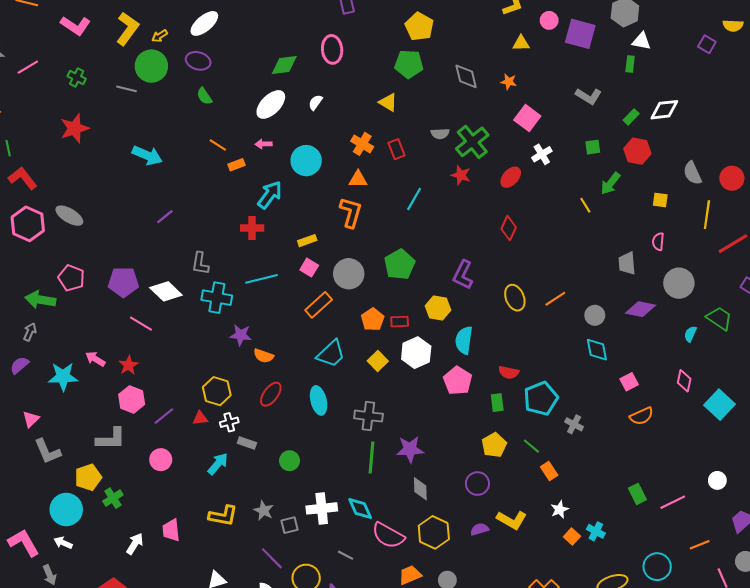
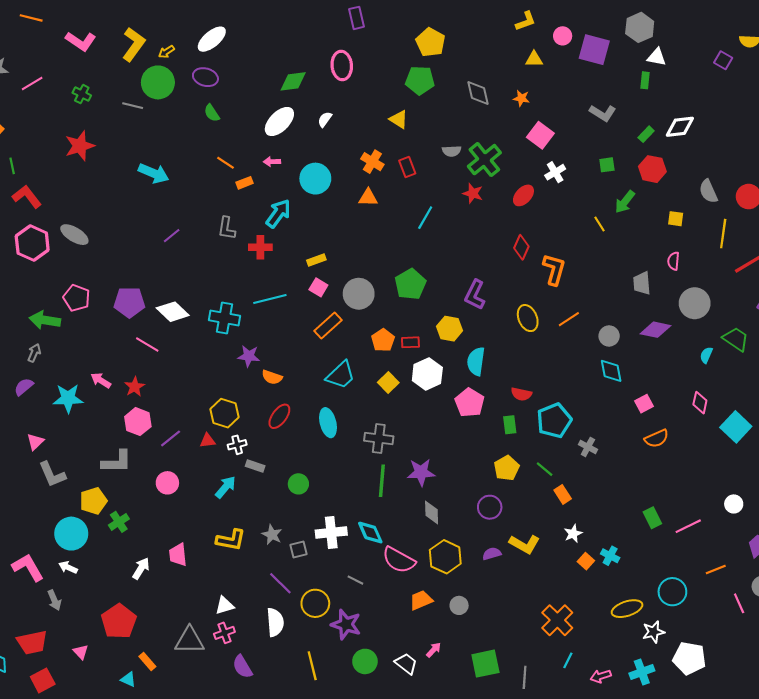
orange L-shape: (351, 212) -> (554, 269), moved
gray L-shape: (200, 263) -> (227, 228), moved

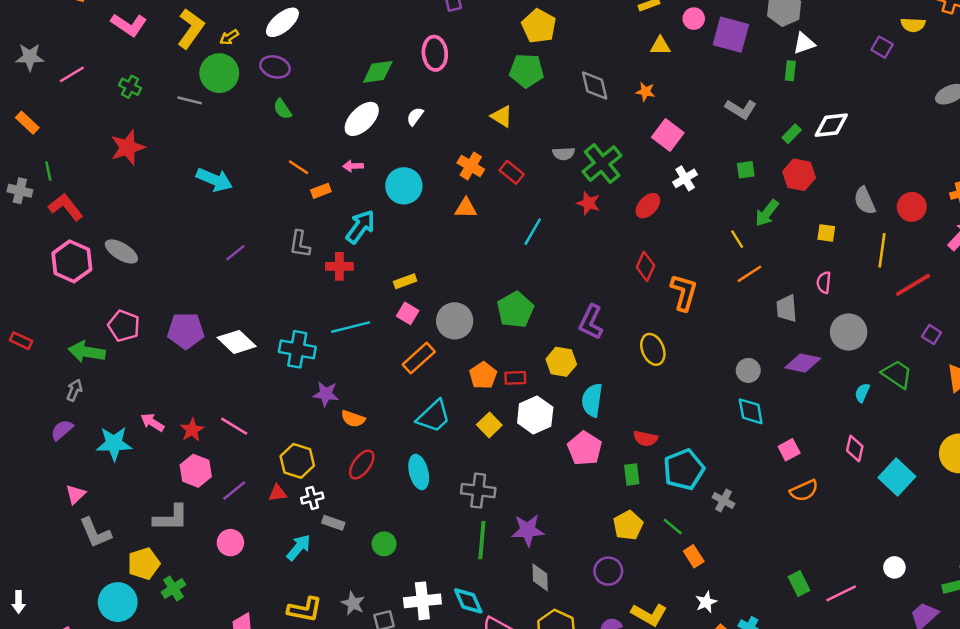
white triangle: (657, 57) -> (804, 43), turned -30
red rectangle: (407, 167) -> (512, 172), turned -30
orange line: (569, 319) -> (749, 274), moved
pink line: (147, 344) -> (234, 426), moved

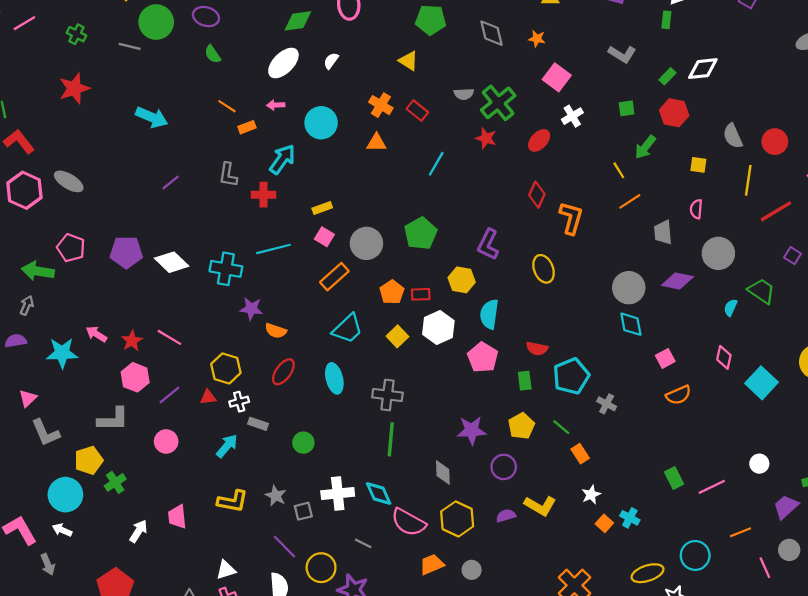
gray circle: (748, 370) -> (629, 288), size x1.5
purple semicircle: (62, 430) -> (16, 341), turned 30
purple star: (528, 530) -> (472, 430), moved

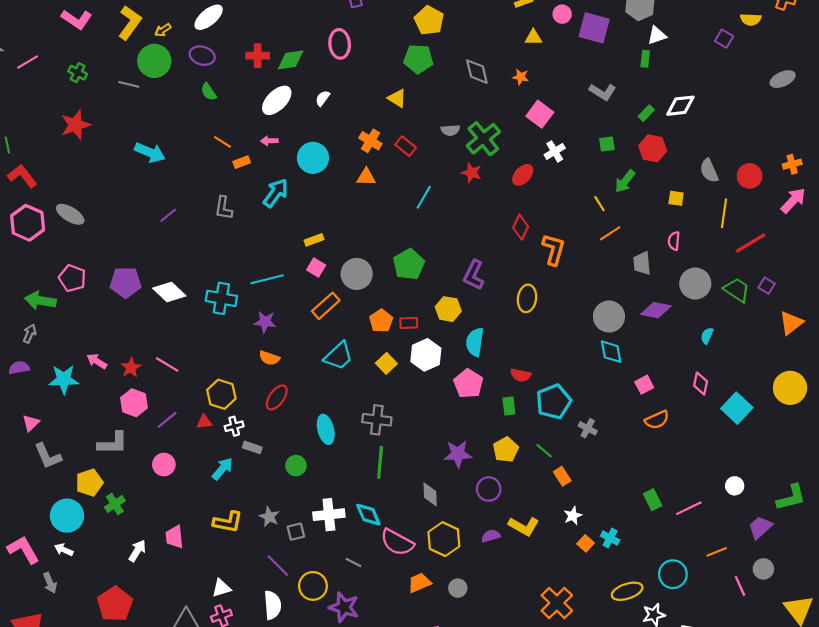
red cross: (264, 195) -> (258, 56), moved
yellow ellipse: (544, 269) -> (527, 298), turned 30
green trapezoid: (762, 291) -> (737, 290), moved
purple star: (251, 309) -> (265, 322), moved
cyan ellipse: (334, 378) -> (326, 429), moved

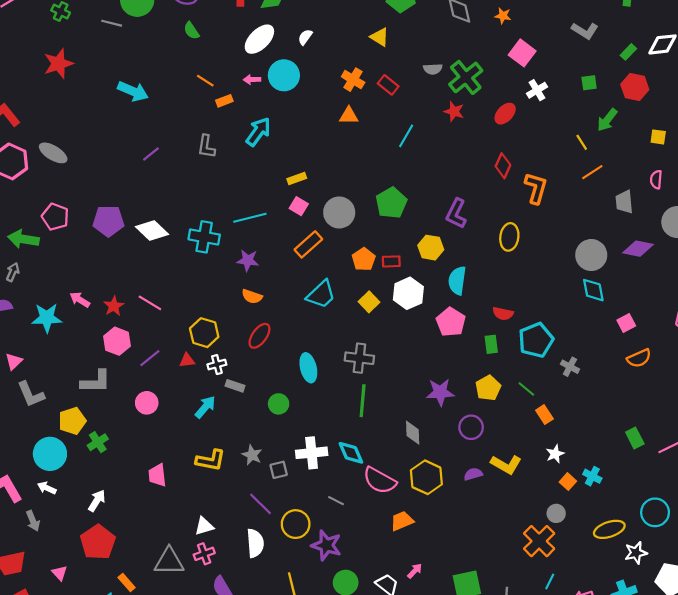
cyan circle: (313, 158) -> (284, 75), moved
white arrow: (137, 551) -> (97, 501), moved
gray circle: (458, 588) -> (556, 513), moved

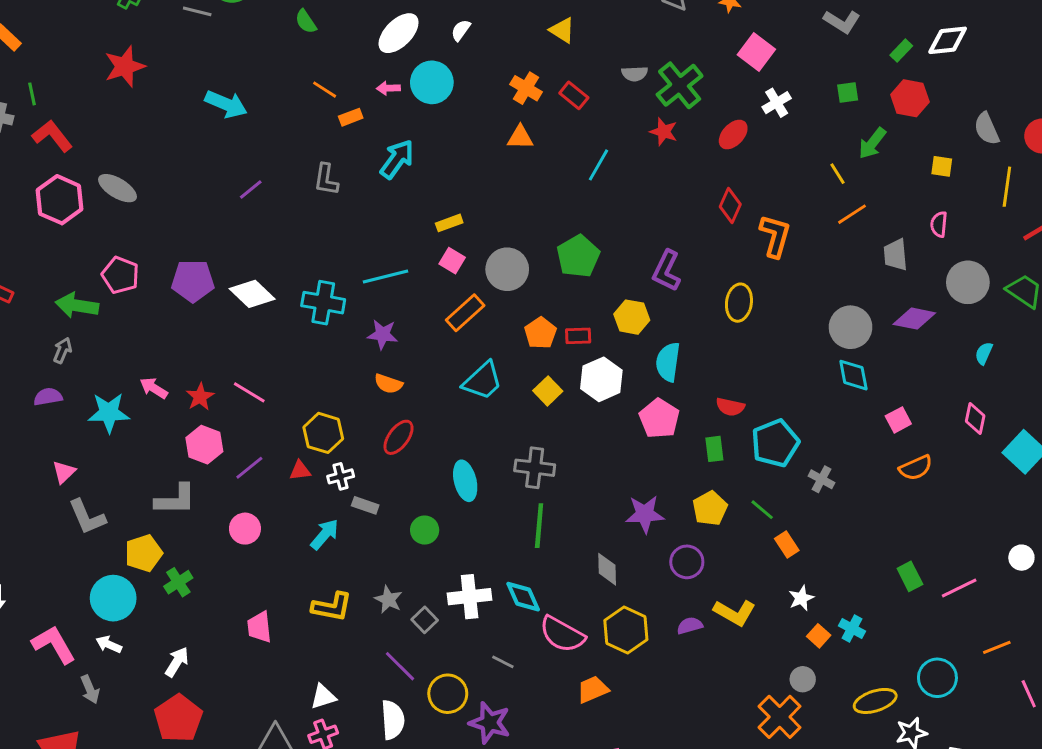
gray square: (279, 470) -> (425, 620), turned -30

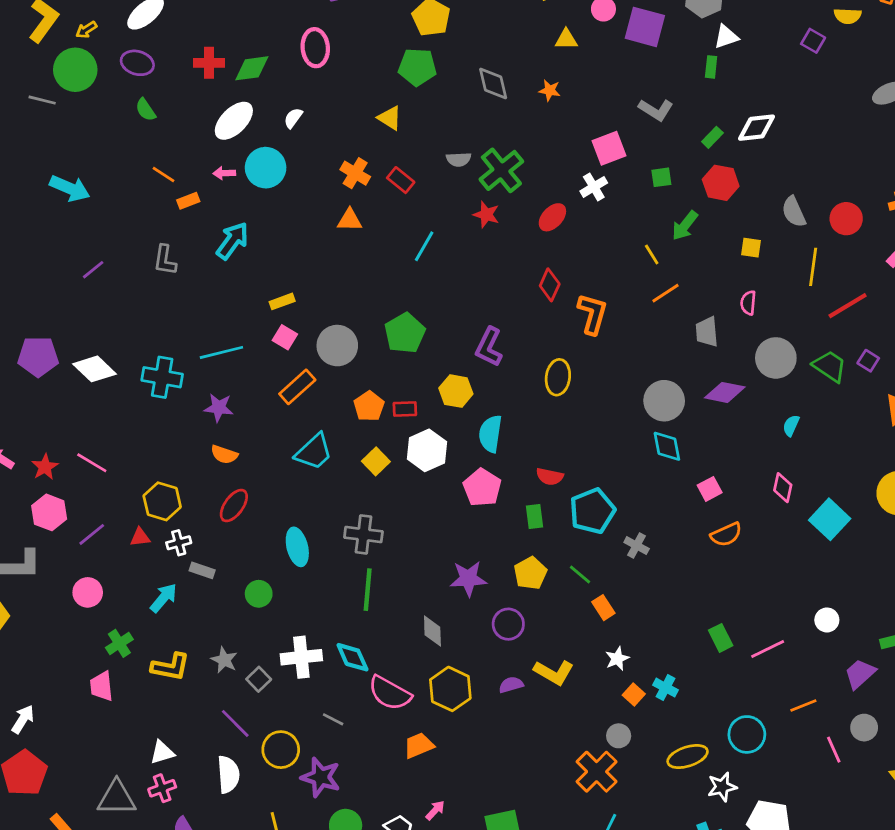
pink square: (756, 52) -> (609, 148), moved, turned 32
green cross: (178, 582) -> (119, 643), moved

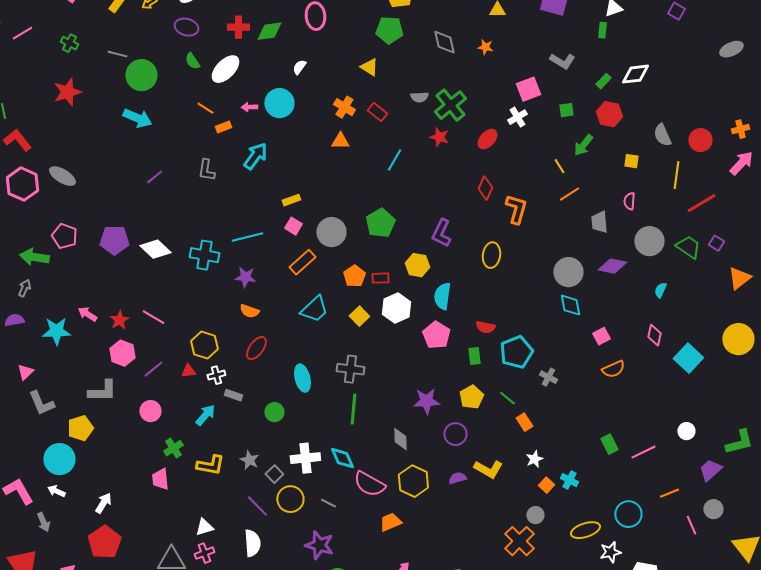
green circle: (75, 70) -> (141, 75), moved
white ellipse: (234, 121) -> (225, 69), moved
yellow circle: (281, 750) -> (290, 499), moved

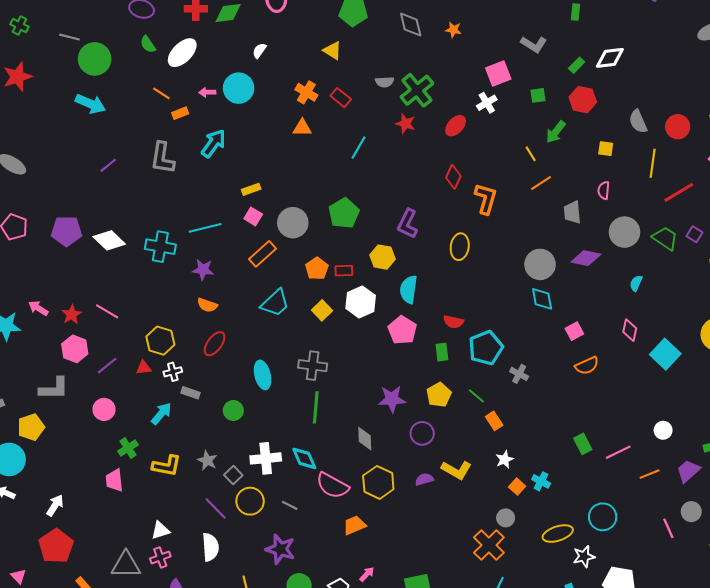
gray L-shape: (206, 170) -> (162, 158), size x1.4
orange line: (669, 493) -> (650, 474), moved

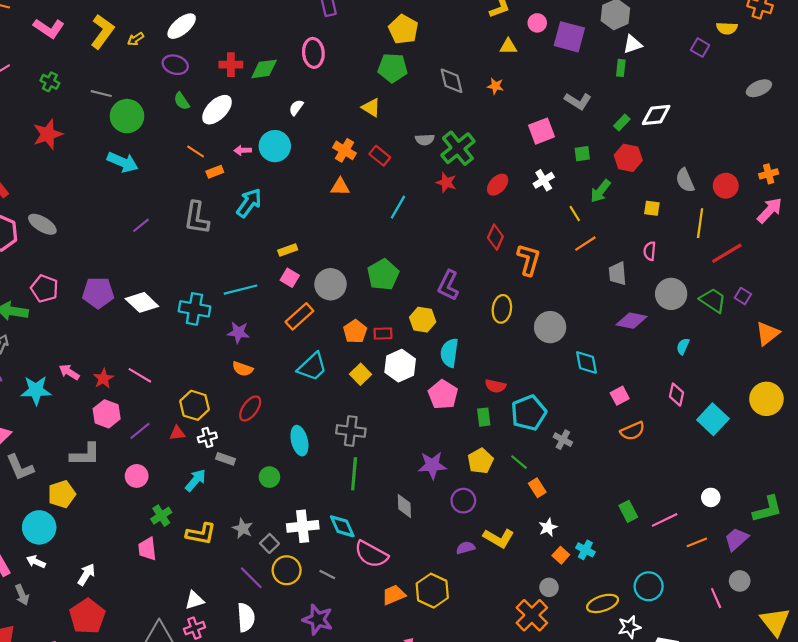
white cross: (487, 103) -> (544, 180), moved
gray circle: (540, 264) -> (550, 327), moved
yellow hexagon: (378, 482) -> (432, 591), moved

